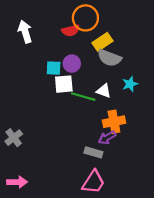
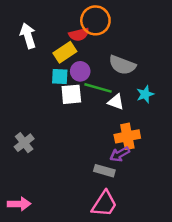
yellow rectangle: (103, 42) -> (65, 52), moved
green line: (83, 97) -> (98, 88), moved
gray cross: (14, 138) -> (24, 143), moved

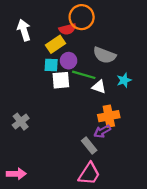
gray rectangle: (104, 171) -> (89, 145), turned 35

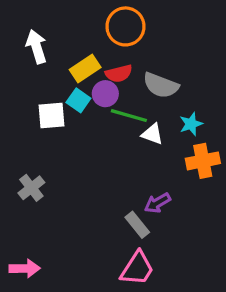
red semicircle: (67, 29) -> (119, 74), moved
cyan square: (51, 65) -> (78, 100), turned 32
white square: (61, 80) -> (52, 116), moved
orange cross: (109, 116) -> (203, 161), moved

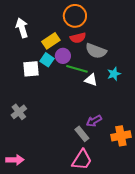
red semicircle: (119, 74) -> (78, 38), moved
orange cross: (203, 161) -> (121, 136), moved

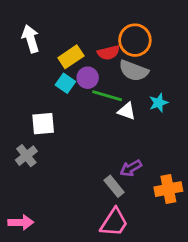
orange circle: (75, 16) -> (135, 40), moved
white square: (31, 69) -> (43, 124), moved

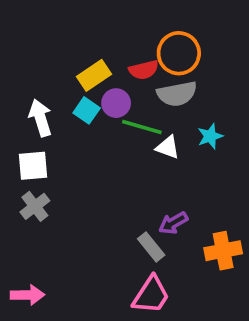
white arrow: (31, 39) -> (40, 118), moved
gray semicircle: (134, 71) -> (177, 94), turned -32
white square: (43, 124) -> (33, 166), moved

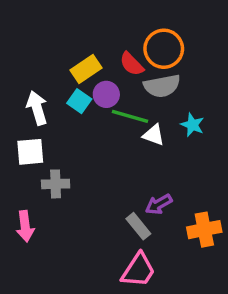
red semicircle: (144, 70) -> (132, 64), turned 60
cyan star: (210, 136) -> (192, 125), turned -30
gray cross: (35, 206) -> (56, 184), moved, turned 36
pink arrow: (27, 295) -> (25, 226), moved, turned 84

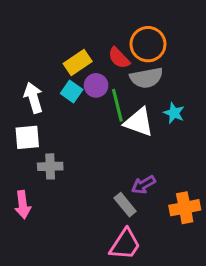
green line: (130, 116) -> (117, 105), turned 60
white triangle: (154, 135) -> (139, 122), size x1.5

